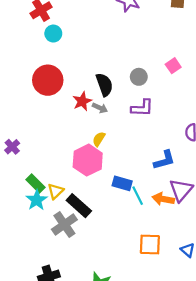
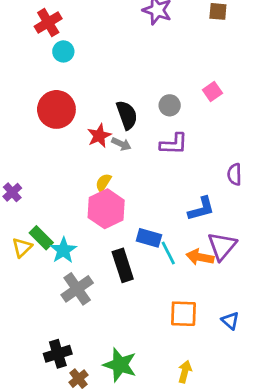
yellow semicircle: (99, 139) -> (103, 183), moved
yellow triangle: (56, 191) -> (22, 247), moved
cyan star: (37, 200) -> (63, 250), moved
black rectangle: (79, 206) -> (123, 265), moved, turned 30

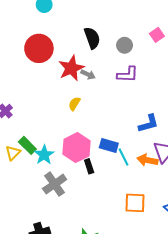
black semicircle: (127, 115) -> (92, 38), moved
red star: (99, 136) -> (71, 68), size x1.4
pink hexagon: (106, 209) -> (76, 148), moved
black rectangle: (123, 265) -> (89, 166), size x0.6

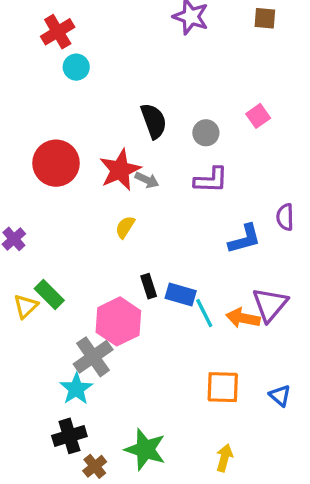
red circle: (39, 48) -> (56, 163), moved
blue L-shape: (149, 124) -> (245, 239), moved
pink hexagon: (76, 148) -> (118, 321), moved
cyan star: (44, 155) -> (76, 389), moved
black rectangle: (89, 166) -> (149, 286), moved

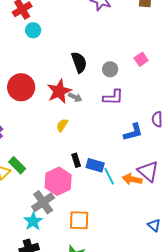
purple triangle: (270, 305) -> (148, 171), turned -30
orange square: (223, 387) -> (79, 220), moved

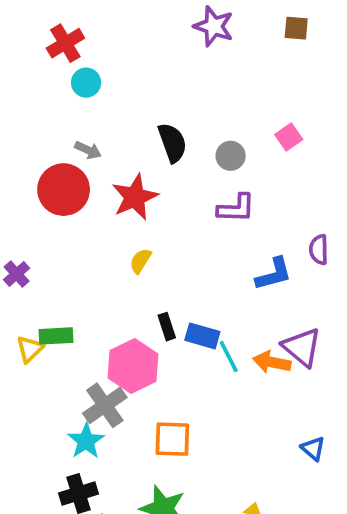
gray arrow: (75, 97) -> (88, 150), moved
green rectangle: (17, 165) -> (56, 336), turned -48

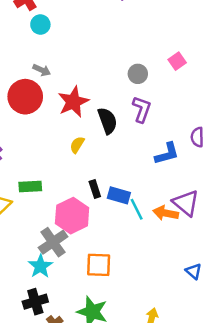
black semicircle: (172, 143) -> (107, 121), moved
purple L-shape: (236, 208) -> (142, 109), turned -72
green rectangle: (56, 336) -> (30, 186), moved

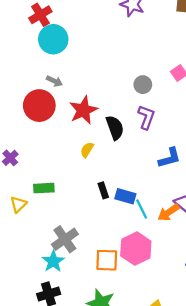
cyan circle: (40, 25) -> (53, 39), size x1.6
orange arrow: (166, 213) -> (168, 213), turned -45
pink hexagon: (72, 216) -> (136, 249), moved

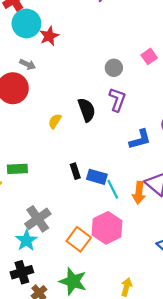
red star: (83, 110) -> (49, 36), moved, size x0.7
yellow semicircle: (87, 150) -> (55, 121), moved
orange arrow: (168, 213) -> (139, 193), turned -50
orange square: (107, 260) -> (79, 239), turned 35

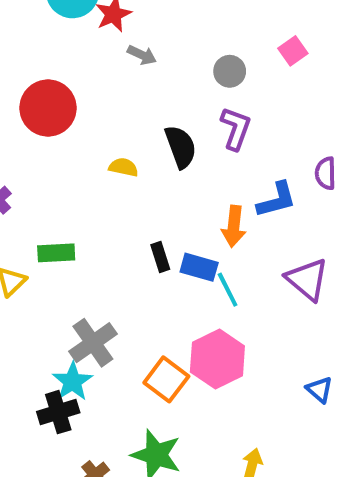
gray arrow: (28, 64) -> (142, 55), moved
yellow semicircle: (55, 121) -> (124, 167), turned 70
orange arrow: (139, 193) -> (234, 226), moved
black cross: (22, 272) -> (58, 412), moved

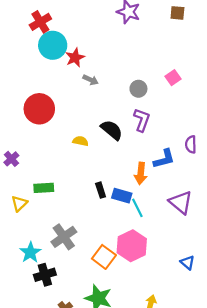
black semicircle: (181, 147) -> (112, 130), turned -30
cyan star: (72, 381) -> (30, 252), moved

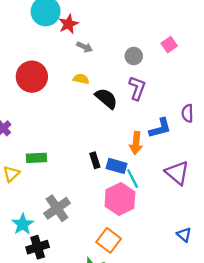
yellow semicircle: (81, 141) -> (81, 79), moved
pink hexagon: (132, 246) -> (120, 199), moved
orange square: (104, 257) -> (109, 240), moved

